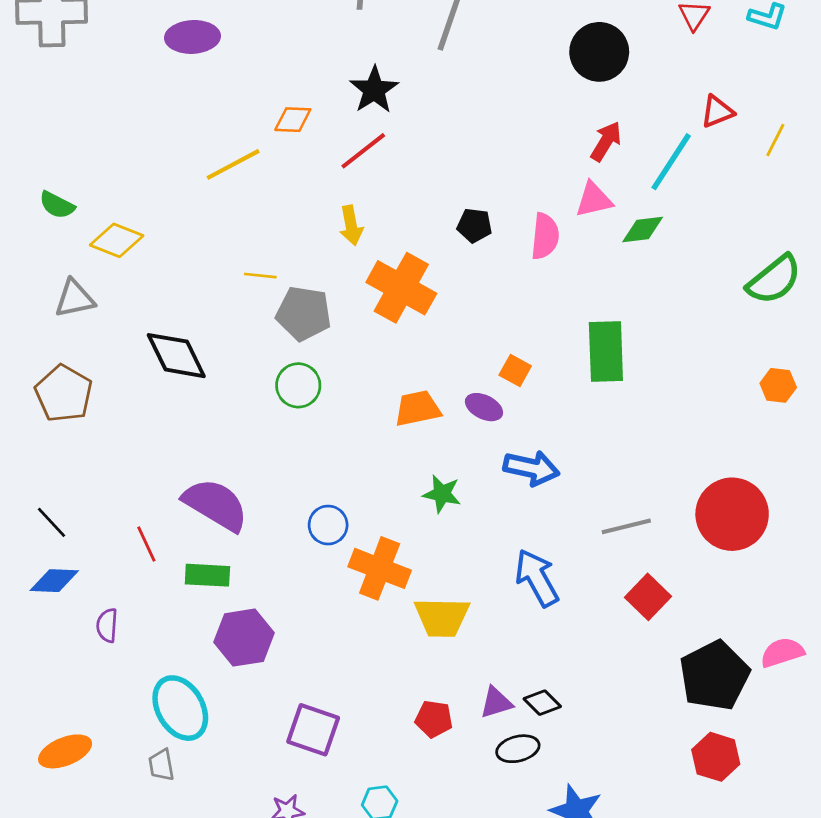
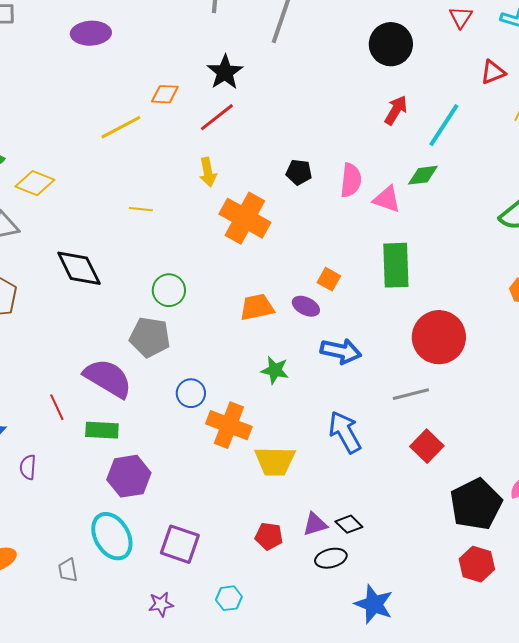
red triangle: (717, 112) -> (493, 72), moved
pink triangle: (594, 200) -> (387, 199), moved, turned 32
gray pentagon: (304, 314) -> (150, 337), moved
red circle: (732, 514) -> (439, 337), moved
cyan ellipse: (180, 708) -> (112, 536), moved

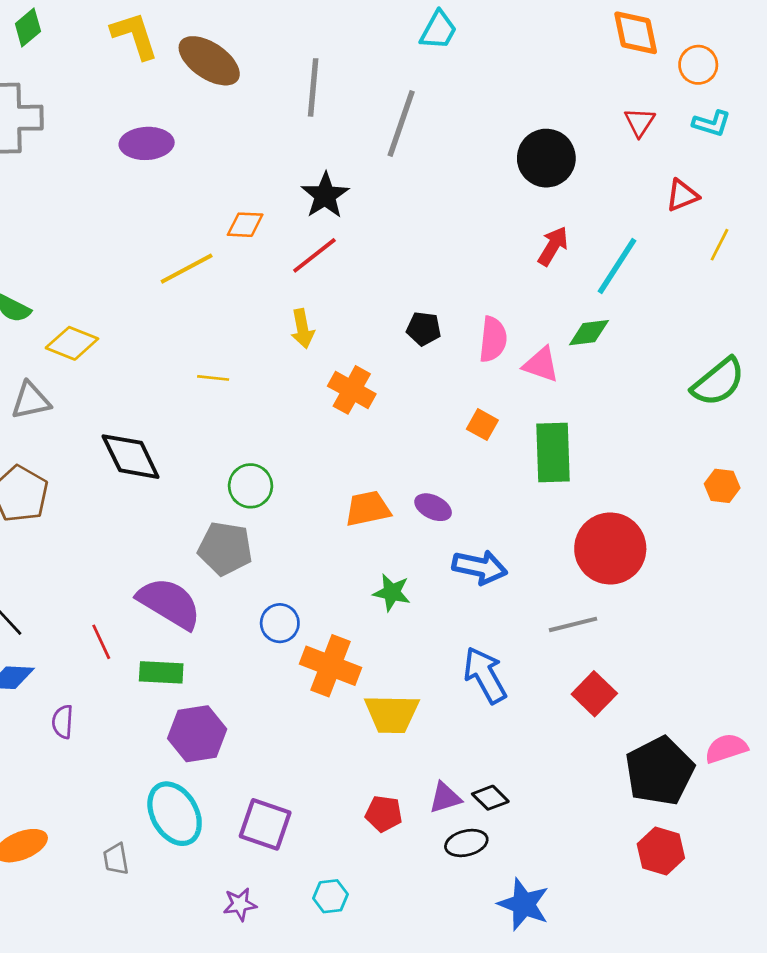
orange cross: (245, 218) -> (352, 390), size x0.7
orange square: (329, 279) -> (482, 425), moved

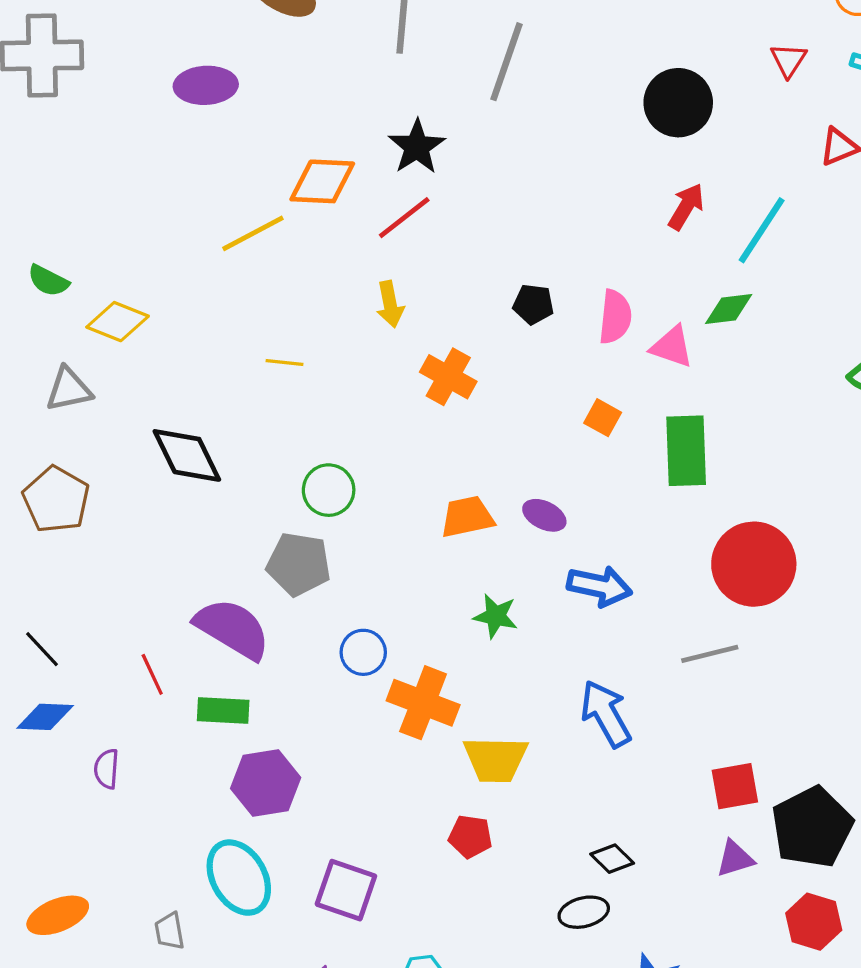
orange diamond: (245, 225) -> (322, 181), size x1.5
red square: (594, 694) -> (735, 786), moved, turned 36
purple triangle: (445, 798) -> (735, 859), moved
red pentagon: (384, 814) -> (470, 837), moved

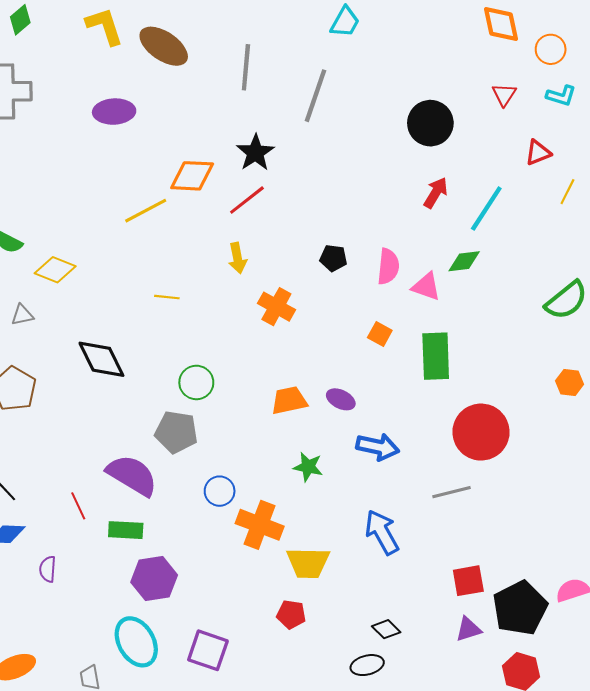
gray triangle: (69, 389) -> (22, 315), size x0.7

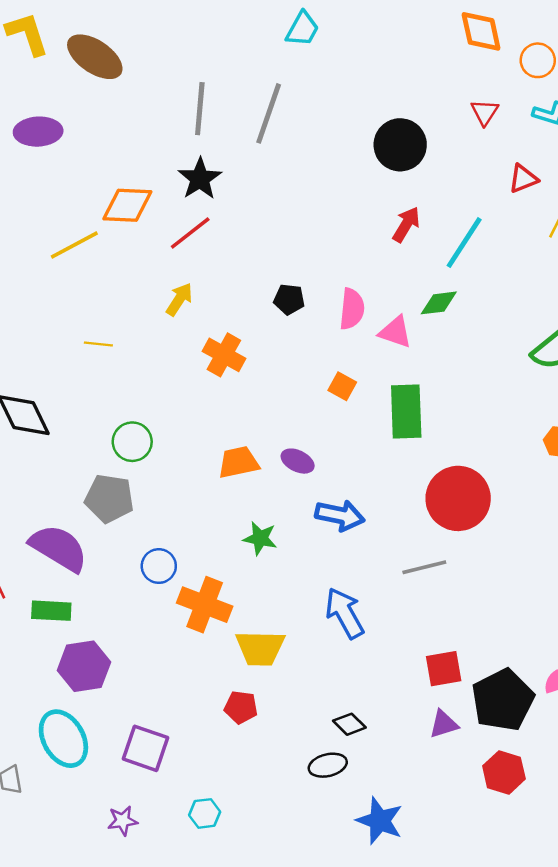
gray line: (246, 67) -> (200, 109), moved
yellow arrow: (237, 258) -> (179, 299), turned -136

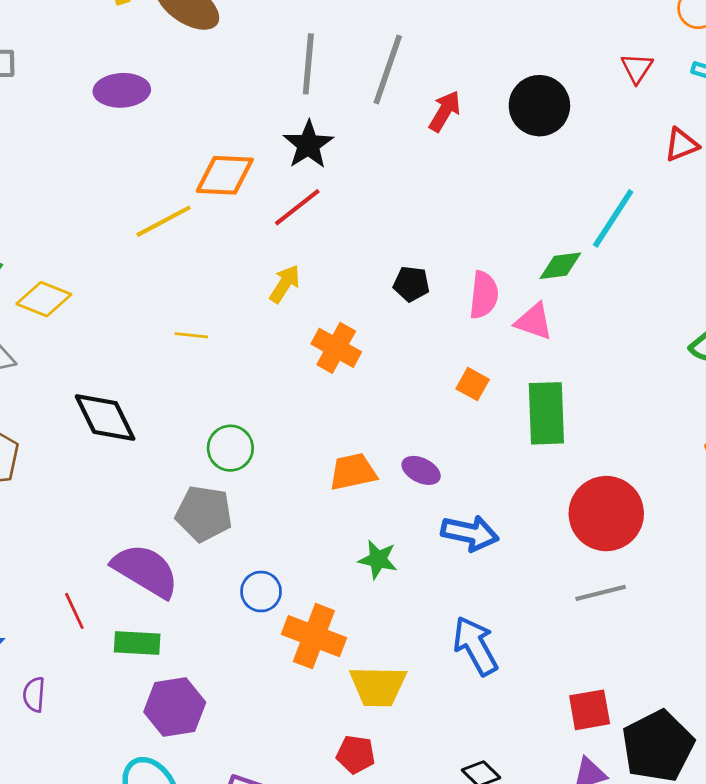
red arrow: (406, 224) -> (445, 111), moved
green diamond: (439, 303) -> (560, 266), moved
gray line: (424, 567) -> (601, 593), moved

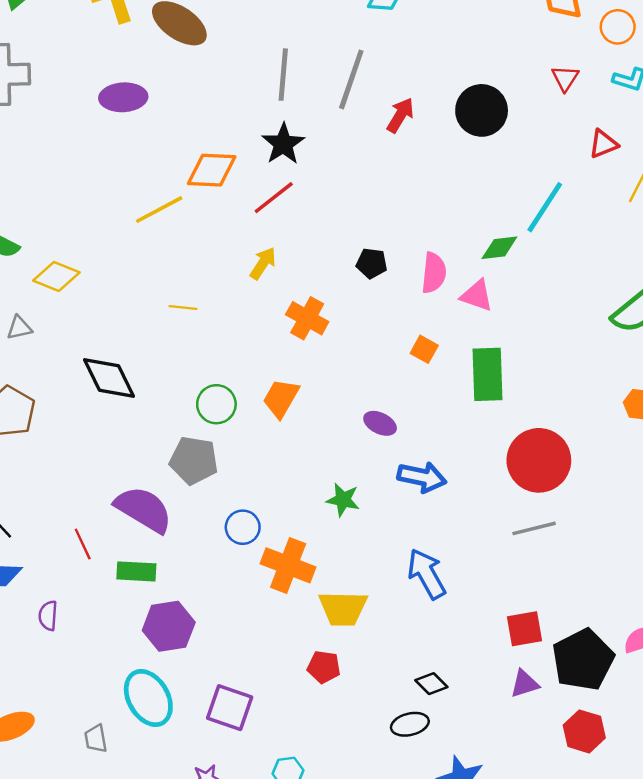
orange trapezoid: (353, 472) -> (281, 398), moved, turned -48

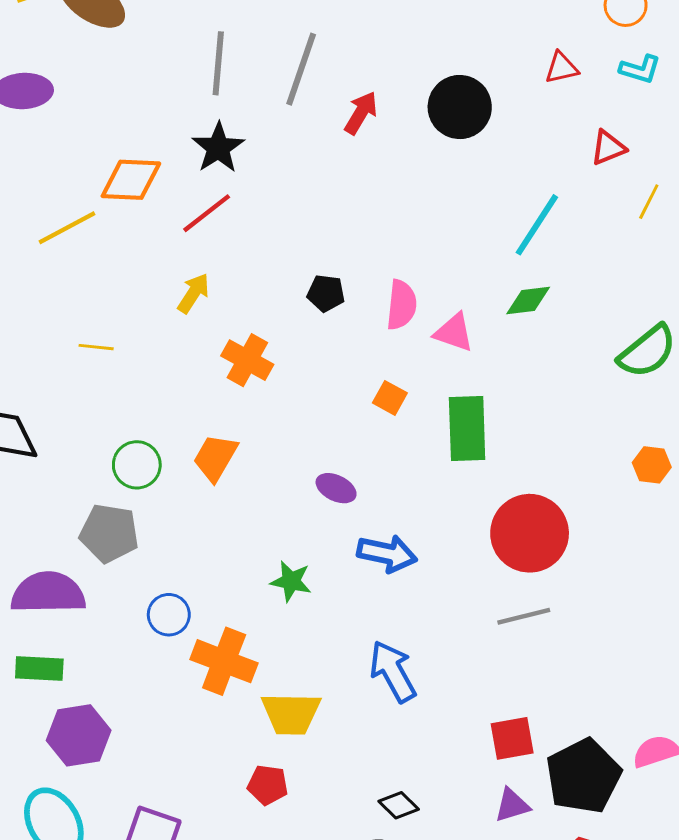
red triangle: (565, 78) -> (562, 68), turned 44
green diamond: (499, 248) -> (528, 300), moved
purple semicircle: (144, 509) -> (48, 593), turned -32

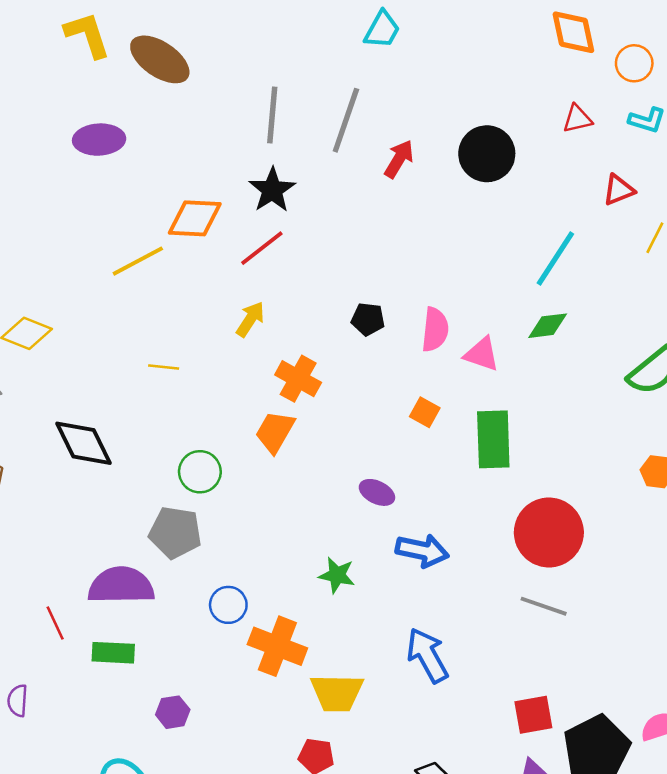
orange trapezoid: (215, 458) -> (275, 432), moved
gray line: (524, 616) -> (544, 606), turned 33
purple hexagon: (79, 735) -> (173, 712), moved, size x0.6

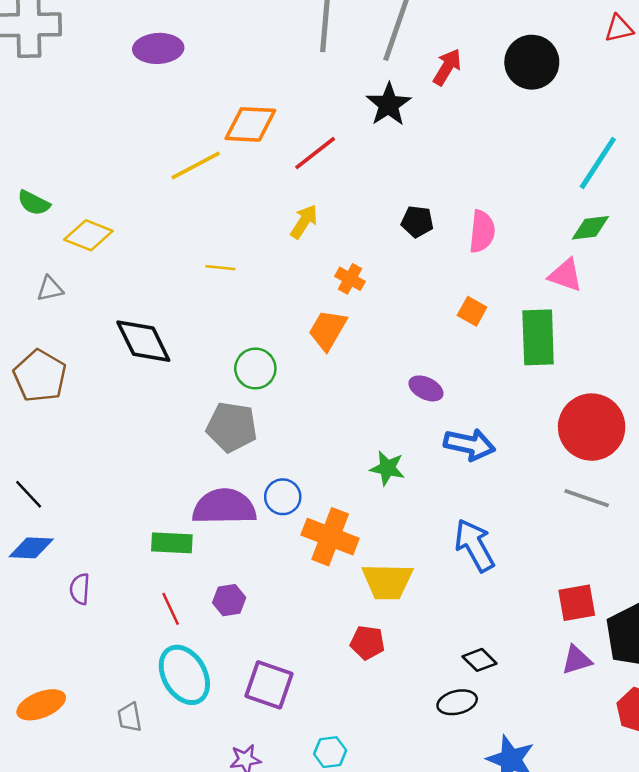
black star: (272, 190) -> (389, 104), moved
pink triangle: (482, 354) -> (565, 275), moved
orange cross: (298, 379) -> (350, 279), size x0.7
purple semicircle: (121, 585) -> (224, 507), moved
red line: (55, 623) -> (171, 609), moved

